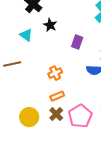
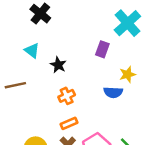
black star: (50, 25) -> (58, 65), moved
purple rectangle: (77, 42) -> (102, 49), moved

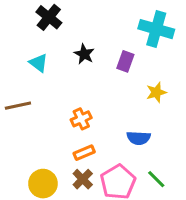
cyan cross: (127, 23) -> (156, 29), turned -32
black star: (58, 65) -> (84, 54), moved
blue semicircle: (113, 92) -> (139, 138), moved

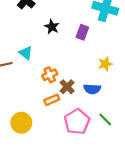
cyan triangle: (39, 63) -> (26, 53), moved
yellow star: (156, 92) -> (105, 64), moved
brown cross: (83, 179) -> (67, 87), moved

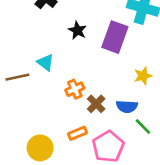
purple rectangle: (82, 32) -> (115, 37), size x1.6
orange rectangle: (52, 100) -> (77, 133), moved
green line: (105, 119) -> (143, 127), moved

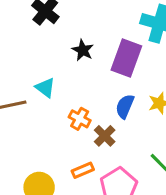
orange cross: (75, 89) -> (80, 119), turned -36
blue semicircle: (127, 107) -> (125, 106), moved, turned 110

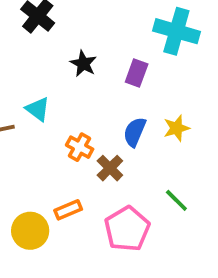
purple rectangle: (126, 58) -> (137, 73), size x0.6
orange rectangle: (83, 170) -> (68, 210), moved

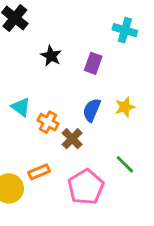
cyan cross: (176, 31) -> (125, 30), size x0.7
cyan triangle: (38, 109) -> (21, 107), moved

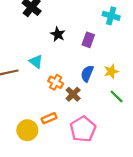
cyan triangle: (21, 107) -> (36, 62), moved
green line: (125, 164) -> (117, 96), moved

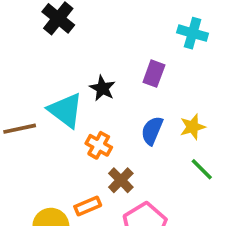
black star: (58, 34) -> (102, 88), moved
cyan triangle: (36, 62) -> (66, 110), size x1.5
brown cross: (73, 94) -> (121, 180), moved

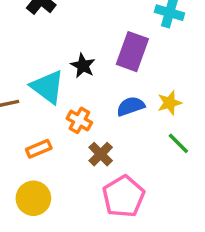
purple rectangle: (154, 74) -> (132, 52), size x1.5
blue semicircle: (152, 131) -> (131, 106), turned 48
orange rectangle: (88, 206) -> (39, 149), moved

